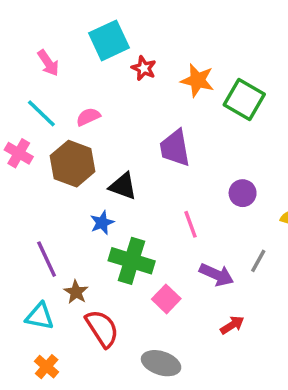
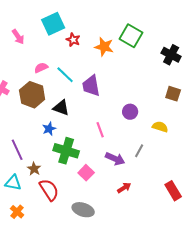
green square: (244, 99) -> (131, 36), moved
cyan line: (41, 113) -> (65, 75), moved

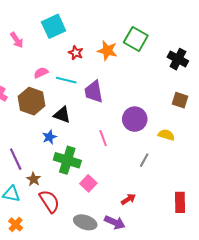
red star: (73, 40) -> (76, 53), moved
cyan line: (65, 75) -> (66, 80), turned -30
purple circle: (130, 112) -> (135, 119), size x1.5
purple arrow: (115, 159) -> (115, 222), moved
red rectangle: (173, 191) -> (180, 202), turned 30

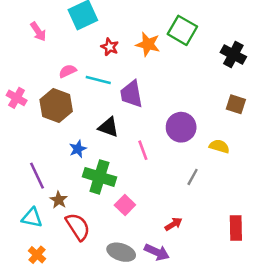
black triangle: (62, 115) -> (108, 127), moved

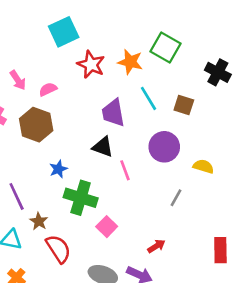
pink arrow: (38, 32) -> (18, 80), moved
red star: (110, 47) -> (91, 64), size x1.5
cyan line: (98, 80) -> (149, 98), moved, turned 45
brown square: (236, 104) -> (184, 105), moved
black triangle: (108, 127) -> (103, 147), moved

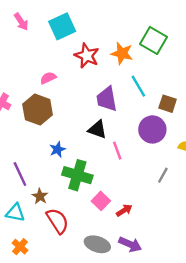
pink arrow: (18, 80) -> (21, 22), moved
brown square: (184, 105) -> (168, 104), moved
red arrow: (156, 246) -> (124, 210), moved

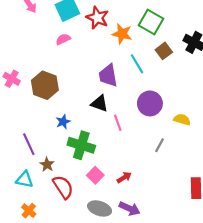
red star: (87, 56) -> (97, 18), moved
pink semicircle: (48, 78) -> (63, 39), moved
brown square: (168, 104) -> (164, 51), moved, turned 35
pink square: (101, 201) -> (95, 175), moved

